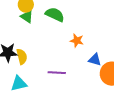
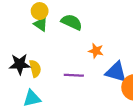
blue triangle: (95, 60) -> (116, 72), size x1.5
purple line: (57, 73) -> (74, 75), moved

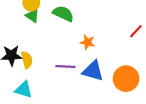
blue triangle: (116, 72) -> (93, 71), moved
cyan triangle: (32, 98) -> (24, 90), turned 30

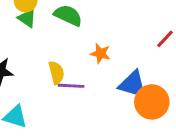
yellow semicircle: (27, 60) -> (56, 73), moved
blue triangle: (93, 71) -> (133, 84), moved

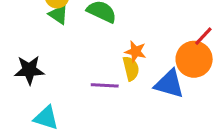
yellow semicircle: (56, 73) -> (131, 68), moved
orange circle: (152, 102) -> (194, 59), moved

